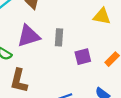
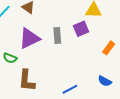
purple square: (83, 57) -> (81, 29), moved

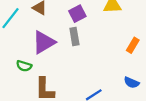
purple square: (81, 29) -> (77, 14), moved

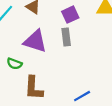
purple triangle: (44, 42) -> (35, 41), turned 45

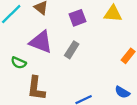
gray rectangle: (66, 37) -> (72, 50), moved, turned 35

